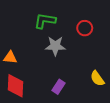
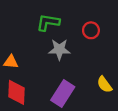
purple rectangle: (58, 87) -> (63, 93), size x1.6

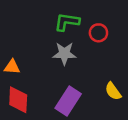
green L-shape: (48, 22) -> (67, 22), moved

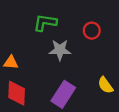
green L-shape: (67, 22) -> (45, 23), moved

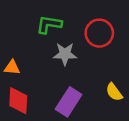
red circle: (92, 31) -> (99, 33), size x1.5

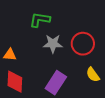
red circle: (99, 33) -> (83, 44), moved

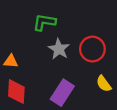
gray star: (53, 44) -> (59, 49), turned 30

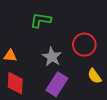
gray star: (59, 49) -> (52, 57), moved

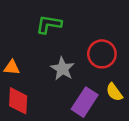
purple rectangle: (57, 84) -> (85, 102), moved

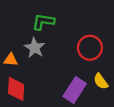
gray star: (62, 69) -> (35, 48), moved

